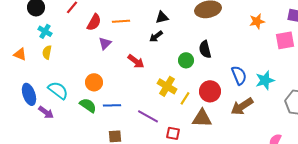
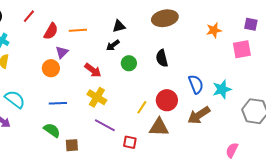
green circle: (186, 60) -> (129, 63), moved
orange circle: (94, 82) -> (51, 68), moved
yellow cross: (167, 86) -> (97, 97), moved
green semicircle: (88, 105) -> (52, 130), moved
blue line: (112, 105) -> (58, 103), moved

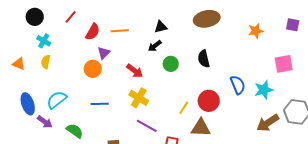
pink square: (242, 49) -> (284, 64), moved
cyan semicircle: (15, 99) -> (57, 100), turned -75
brown arrow: (199, 115) -> (268, 123), moved
green semicircle: (52, 130) -> (75, 131), moved

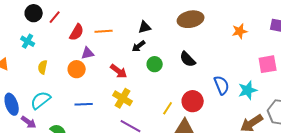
black circle: (35, 17) -> (34, 13), moved
purple triangle: (104, 53) -> (88, 53), turned 32
black semicircle: (204, 59) -> (188, 59), turned -30
yellow semicircle: (46, 62) -> (43, 67), moved

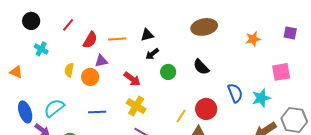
black circle: (34, 13) -> (31, 21), moved
black triangle: (145, 27) -> (147, 35), moved
yellow semicircle: (43, 67) -> (69, 70), moved

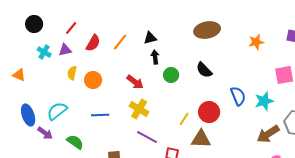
orange line: (117, 39) -> (120, 42), turned -48
black arrow: (152, 54) -> (155, 57), turned 120
purple triangle: (101, 61) -> (65, 50), moved

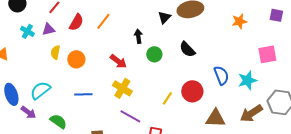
black triangle: (150, 38) -> (164, 17), moved, turned -32
brown triangle: (201, 139) -> (215, 118), moved

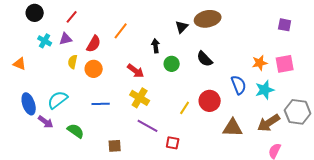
purple square: (276, 15) -> (285, 25), moved
orange star: (239, 21) -> (260, 63), moved
red semicircle: (76, 22) -> (94, 44), moved

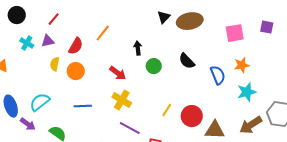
black triangle: (182, 27) -> (164, 17), moved
pink square: (285, 64) -> (235, 33), moved
blue semicircle: (239, 85) -> (218, 75), moved
red circle: (210, 101) -> (192, 116), moved

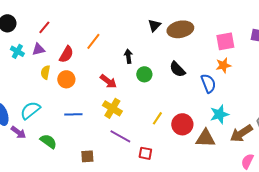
orange star: (242, 65) -> (223, 65), moved
cyan star: (247, 92) -> (219, 114), moved

